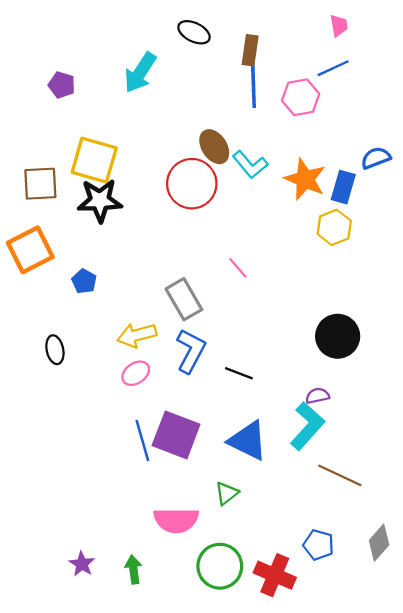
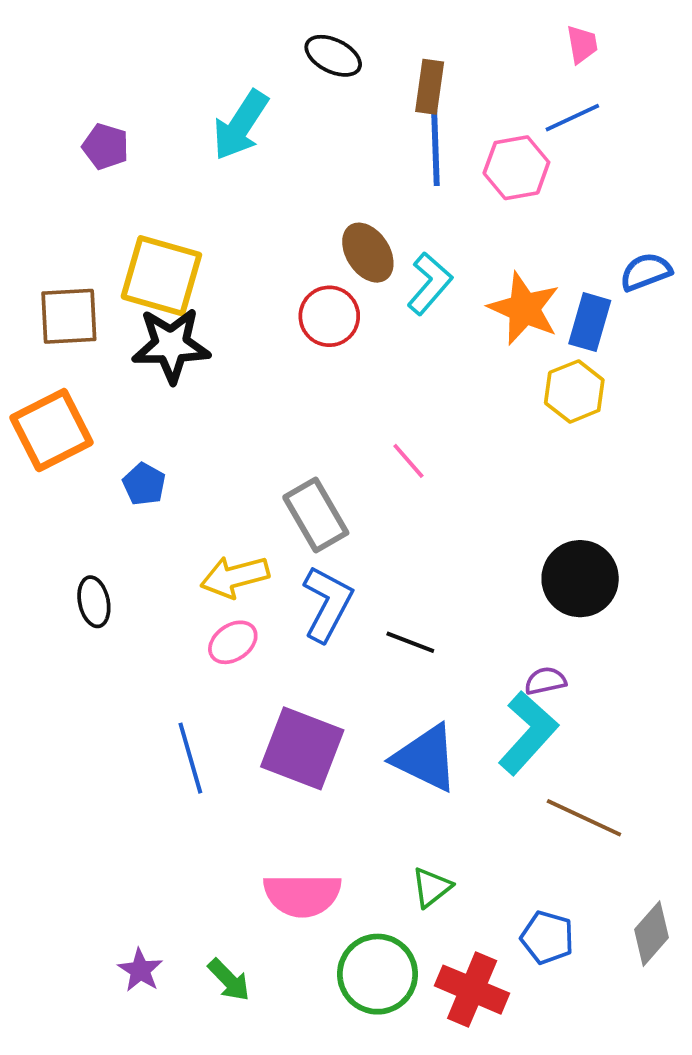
cyan L-shape: (250, 165) -> (430, 283), turned -99
red circle: (192, 184) -> (329, 316), size x0.7
blue line: (142, 441) -> (190, 758), moved
green triangle: (227, 493) -> (432, 887), moved
green arrow: (133, 570) -> (229, 980), turned 144

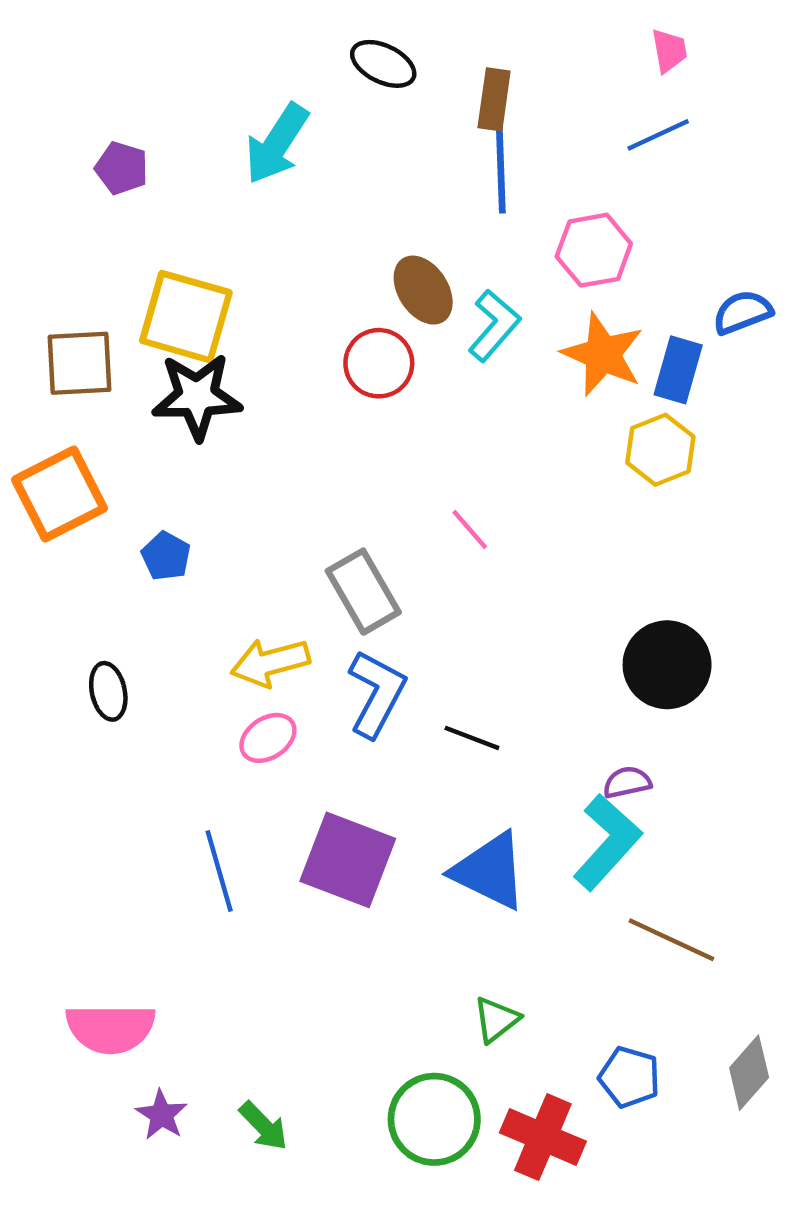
pink hexagon: (516, 168) -> (594, 250), moved
pink semicircle: (302, 895) -> (111, 1028), moved

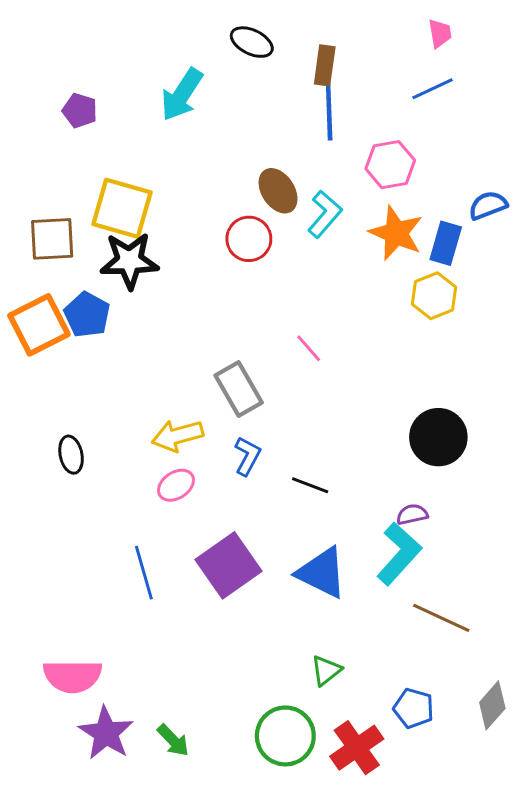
blue pentagon: (166, 556) -> (87, 315), moved, size x1.4
blue L-shape: (377, 694) -> (247, 456), size x0.7
purple square: (348, 860) -> (228, 565), turned 34
purple star: (162, 1115) -> (106, 733), size x1.6
red cross: (543, 1137) -> (357, 748), turned 32

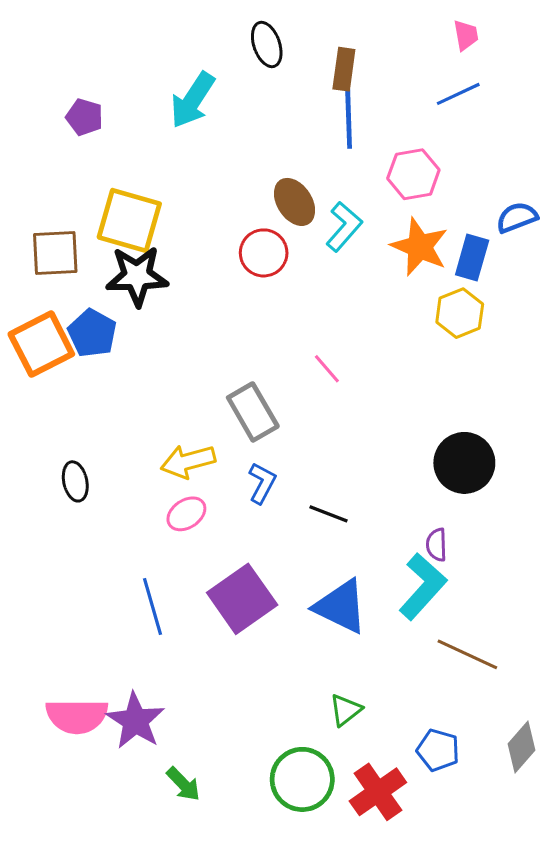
black ellipse: (252, 42) -> (267, 44), turned 45
purple semicircle: (412, 514) -> (437, 545), turned -80
purple star: (106, 733) -> (135, 721), moved

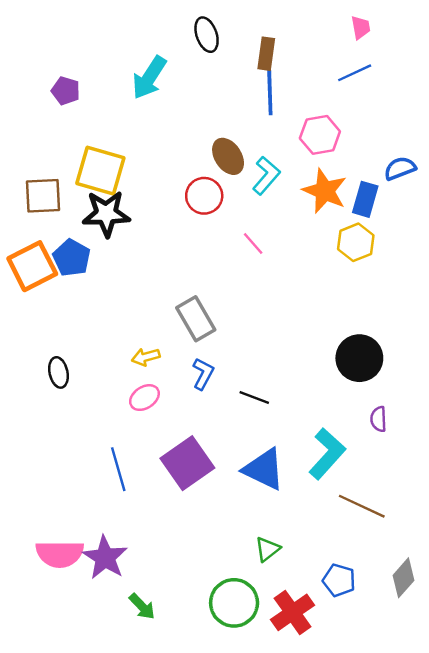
pink line: (327, 369) -> (253, 244), moved
yellow arrow: (188, 461) -> (146, 357), size x0.7
purple semicircle: (437, 545) -> (378, 419), moved

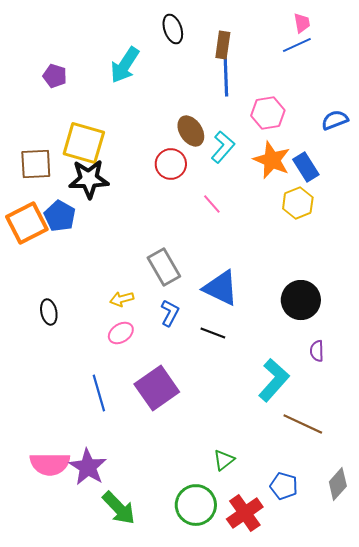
blue line: (355, 73) -> (297, 45), moved
blue semicircle: (400, 168) -> (335, 120), moved
blue rectangle: (365, 199) -> (306, 167), turned -48
blue triangle: (264, 469) -> (221, 288), moved
green arrow: (142, 606) -> (119, 508), size x1.5

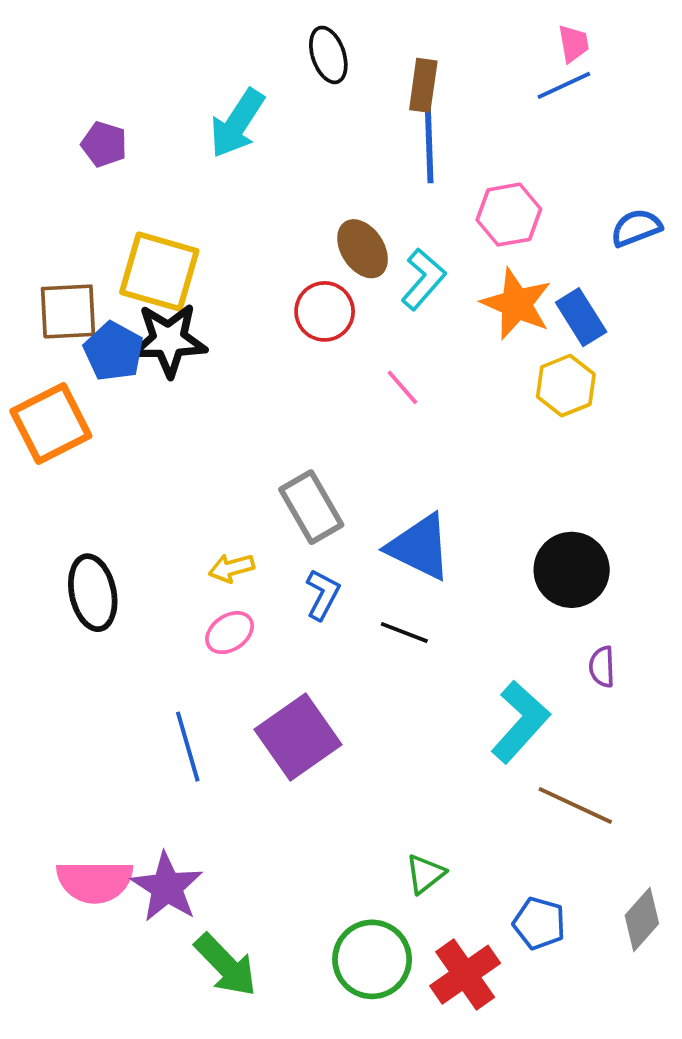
blue pentagon: (60, 216) -> (114, 351), moved
black ellipse: (49, 312) -> (93, 593), size x1.5

